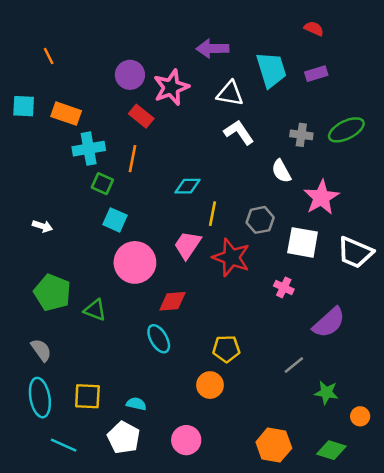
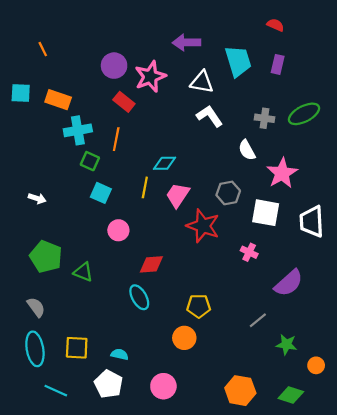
purple rectangle: (316, 74) -> (278, 64), turned -60
yellow line: (213, 214) -> (145, 187), moved
pink trapezoid: (187, 245) -> (178, 195), moved
white trapezoid: (355, 252) -> (312, 221), turned 64
pink circle: (135, 262) -> (118, 230), size x0.6

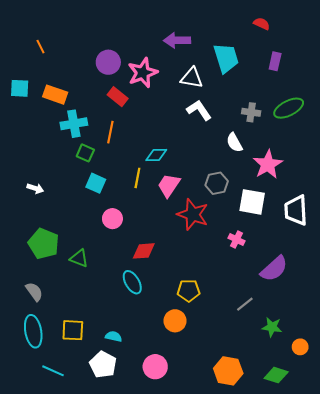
purple rectangle: (278, 64) -> (275, 61), moved

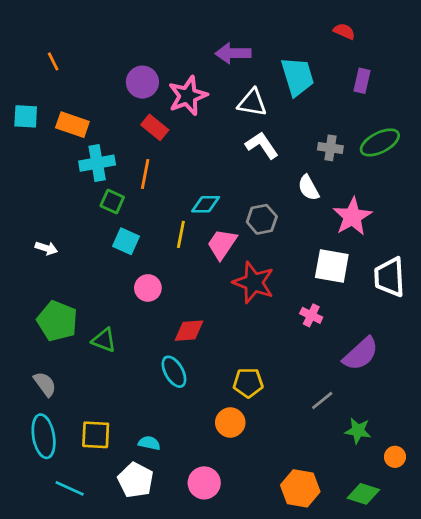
gray hexagon: (217, 183) -> (262, 219), moved

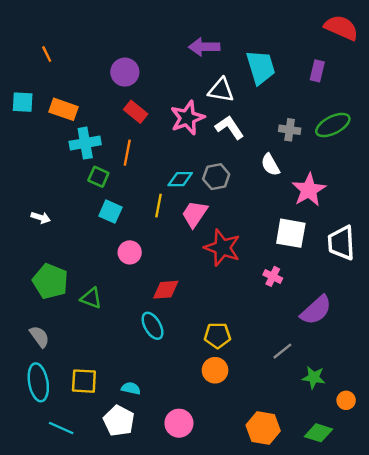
red semicircle: (344, 31) -> (341, 28), moved, size x1.8
pink star: (188, 96) -> (187, 118), moved
gray hexagon: (262, 219) -> (216, 177), moved
orange circle: (230, 422) -> (215, 370), moved

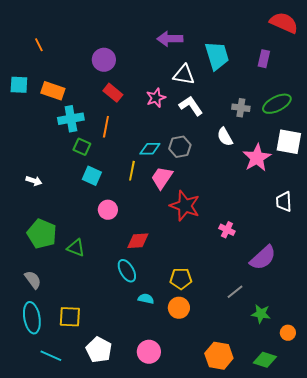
pink star: (187, 118) -> (156, 98), size x0.7
white square: (291, 233) -> (289, 142), moved
white trapezoid: (341, 243) -> (284, 202), size x0.7
cyan semicircle: (131, 388) -> (146, 299), moved

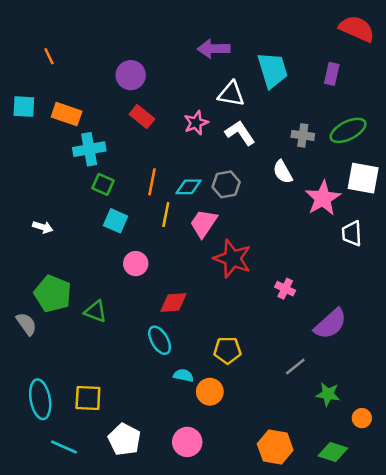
orange line: (106, 127) -> (152, 182), moved
white trapezoid: (284, 202) -> (352, 233), moved
gray semicircle: (33, 280) -> (26, 324), moved
orange circle: (179, 308) -> (210, 392), moved

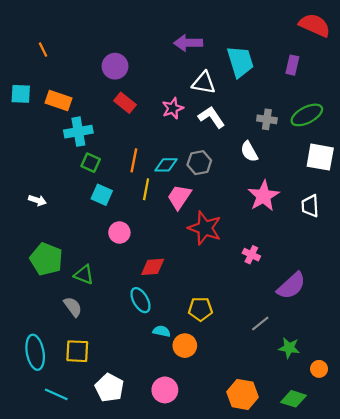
pink star: (323, 198) -> (264, 196), moved
gray semicircle: (26, 324) -> (73, 307), moved

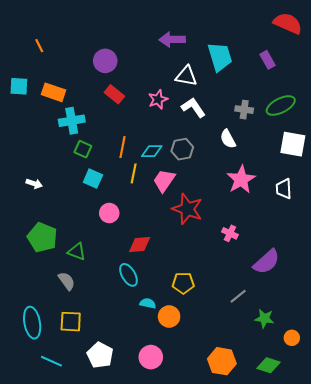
purple rectangle: (292, 65) -> (267, 60), turned -42

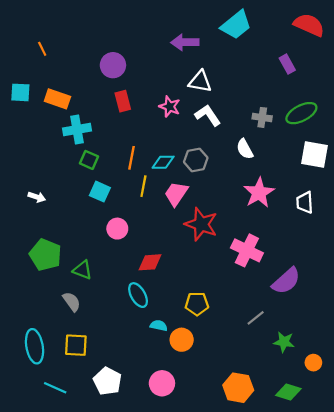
cyan trapezoid: (220, 57) -> (236, 25), moved, turned 68
red rectangle: (114, 94) -> (123, 101), turned 36
pink star: (158, 99) -> (170, 107), turned -30
pink cross: (230, 233) -> (247, 250), size x1.8

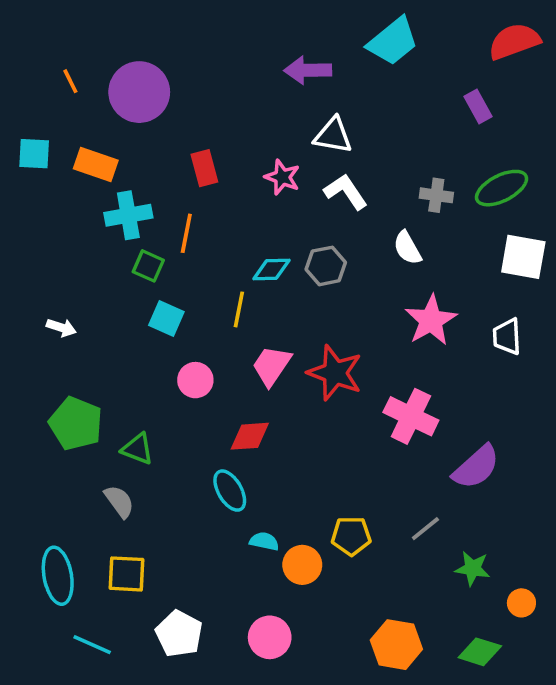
red semicircle: (309, 25) -> (514, 41), turned -44
purple circle: (113, 65) -> (139, 92), moved, size x1.4
orange line: (131, 158) -> (186, 233), moved
pink trapezoid: (176, 194) -> (271, 366), moved
yellow pentagon: (197, 304) -> (351, 536), moved

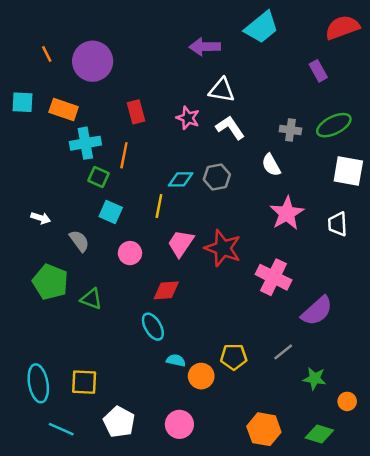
gray semicircle: (119, 501) -> (79, 241), moved

